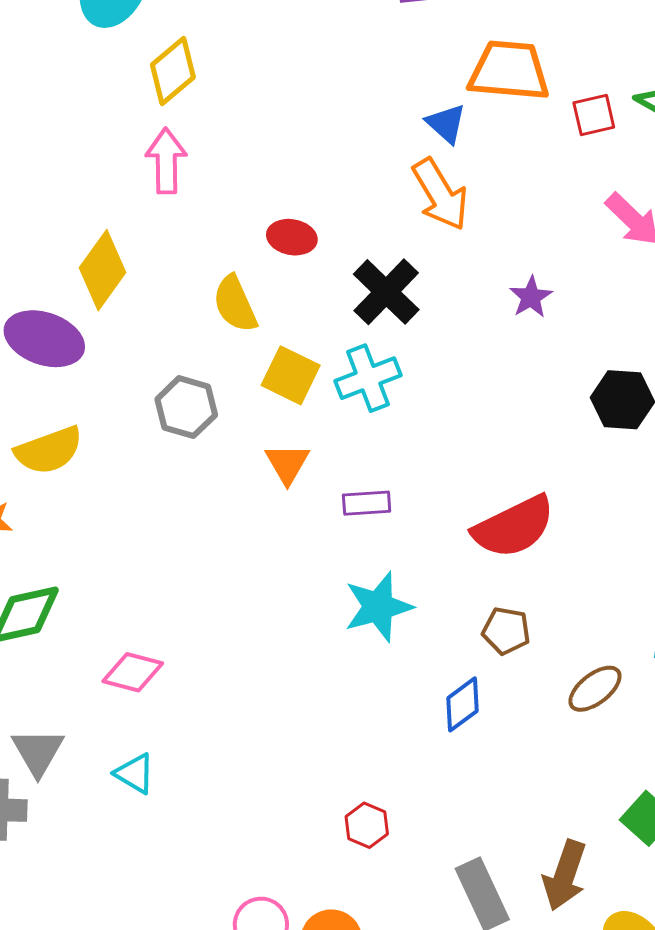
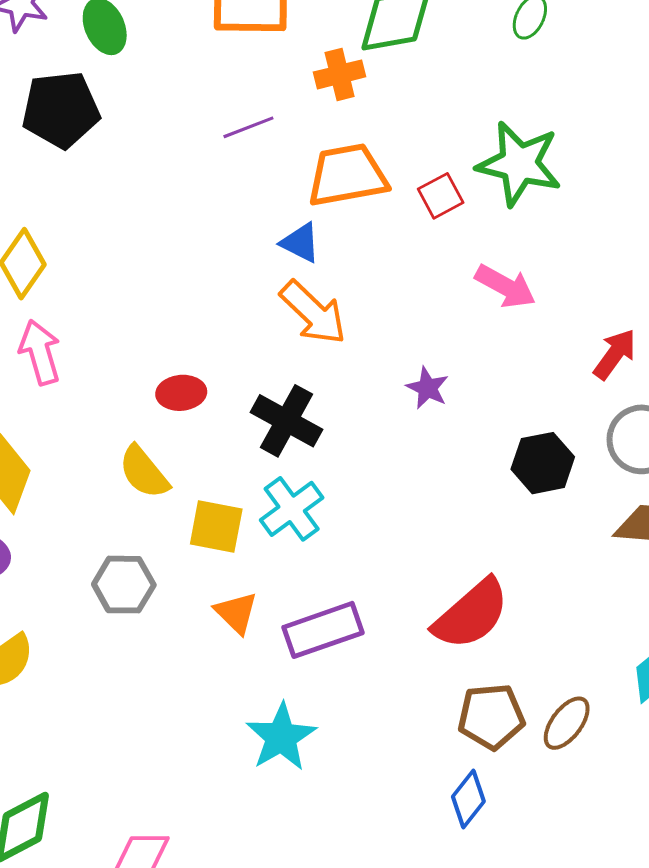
purple rectangle: (367, 503) -> (323, 630), size x1.6
cyan star: (378, 607) -> (281, 737), moved
brown pentagon: (506, 631) -> (491, 717), size x1.4
brown ellipse: (595, 689) -> (567, 723), moved

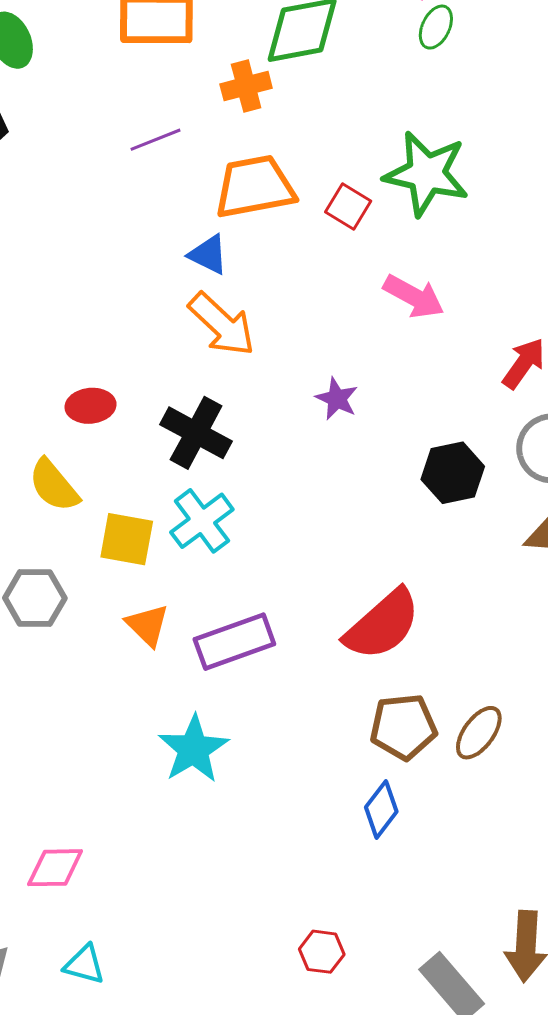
red square: (441, 196) -> (348, 206), turned -30

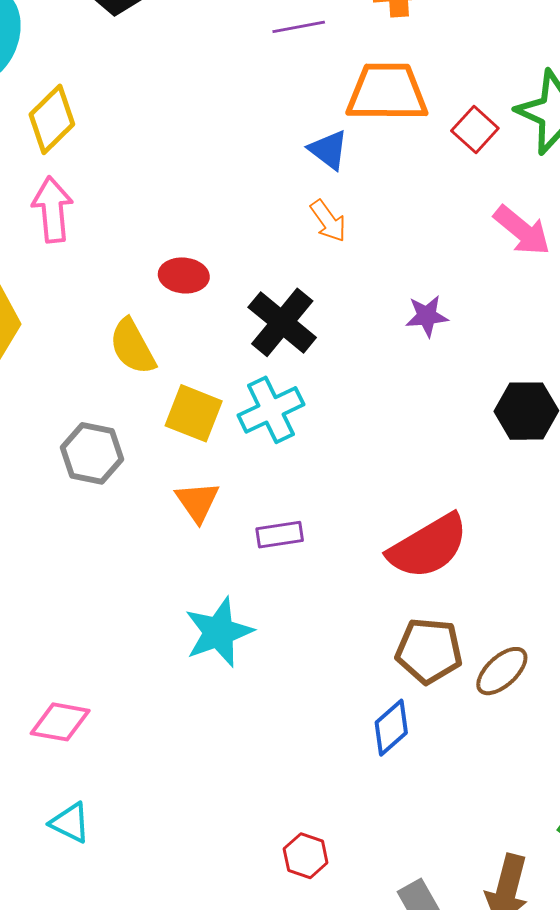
orange arrow: (222, 324) -> (328, 221), size x0.6
purple star: (337, 399) -> (427, 316), turned 30
purple rectangle: (234, 642) -> (280, 535), size x0.6

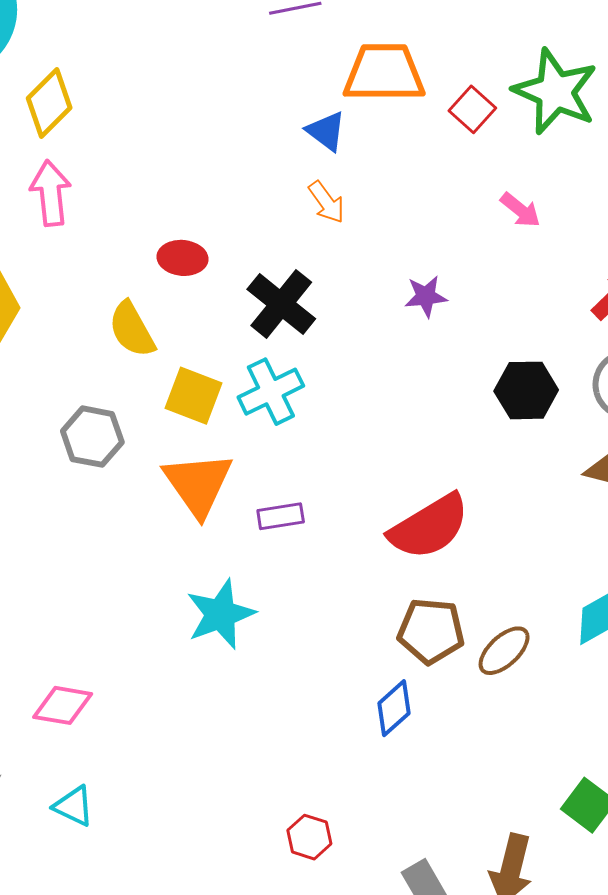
pink arrow: (522, 230) -> (520, 210), size x0.7
orange triangle: (197, 502) -> (198, 484), size x1.6

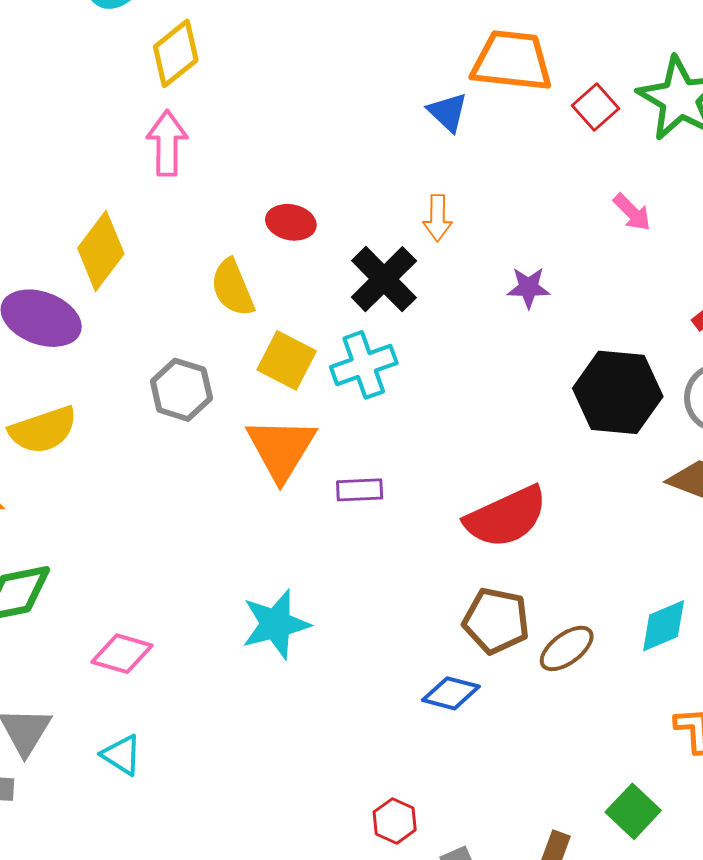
orange arrow: (326, 202) -> (438, 218), moved, turned 30
black hexagon: (526, 390) -> (618, 392), size x1.4
cyan star: (221, 614) -> (276, 624), moved
blue diamond: (394, 708) -> (451, 693), turned 50
red hexagon: (309, 837) -> (395, 821), moved

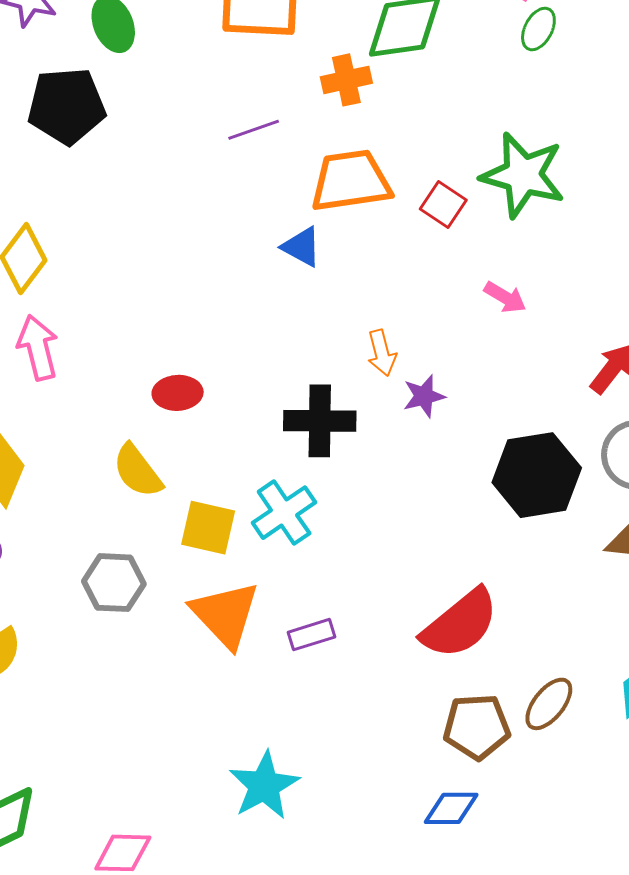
orange arrow: (438, 218) -> (382, 353), moved
black cross: (384, 279) -> (320, 421), moved, turned -30
brown ellipse: (567, 648) -> (549, 704), moved

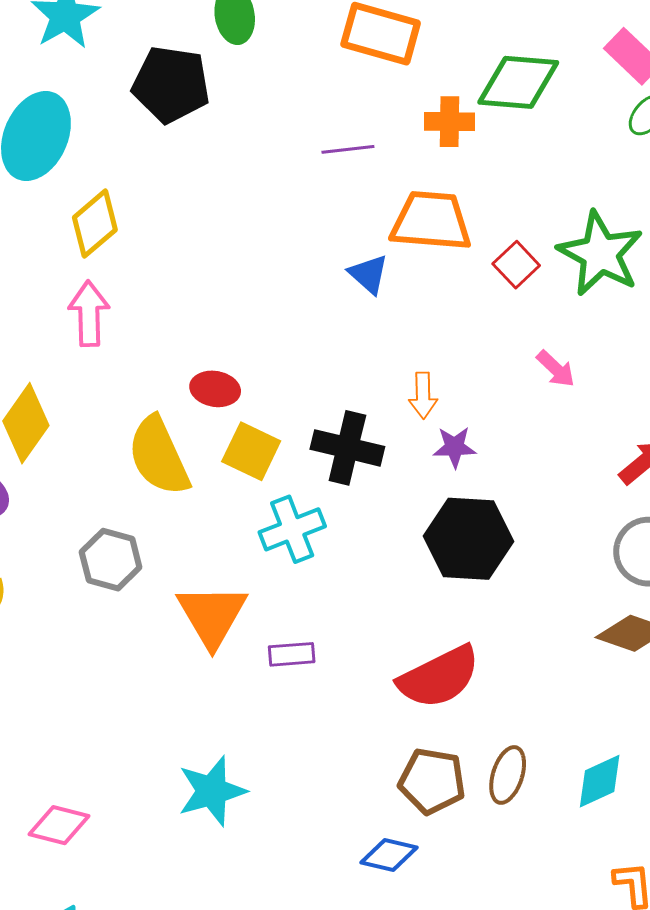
yellow semicircle: (138, 471) -> (159, 456), size x1.4
black hexagon: (537, 475) -> (468, 539), moved
yellow square: (208, 528) -> (251, 451), moved
brown ellipse: (549, 704) -> (508, 775), turned -34

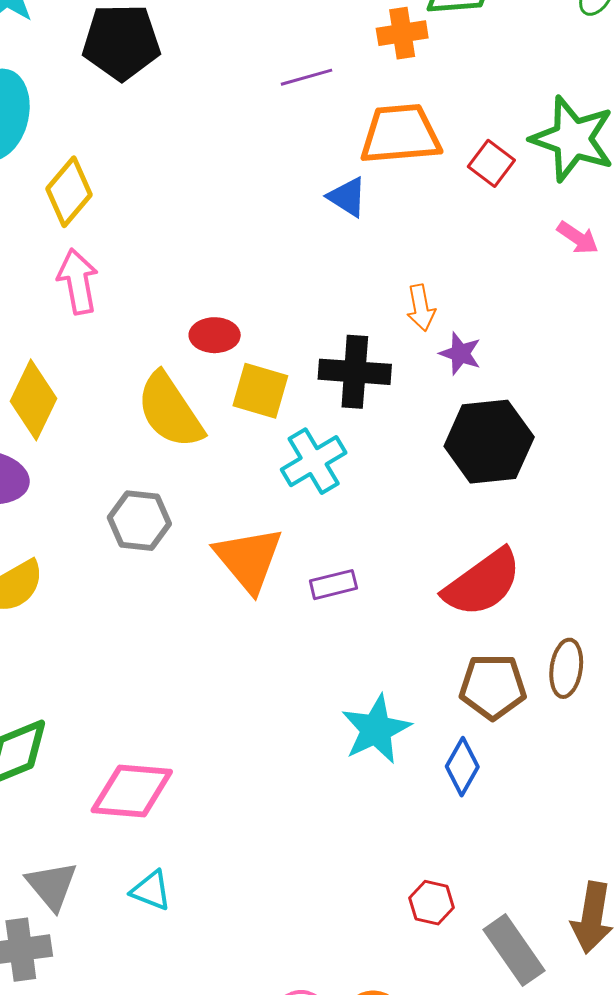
pink arrow: (556, 369) -> (578, 238), moved
purple star: (454, 447) -> (460, 353), turned 30
cyan star: (212, 791) -> (376, 729), moved
pink diamond: (59, 825) -> (132, 791), size x1.4
blue diamond: (389, 855) -> (462, 767), turned -64

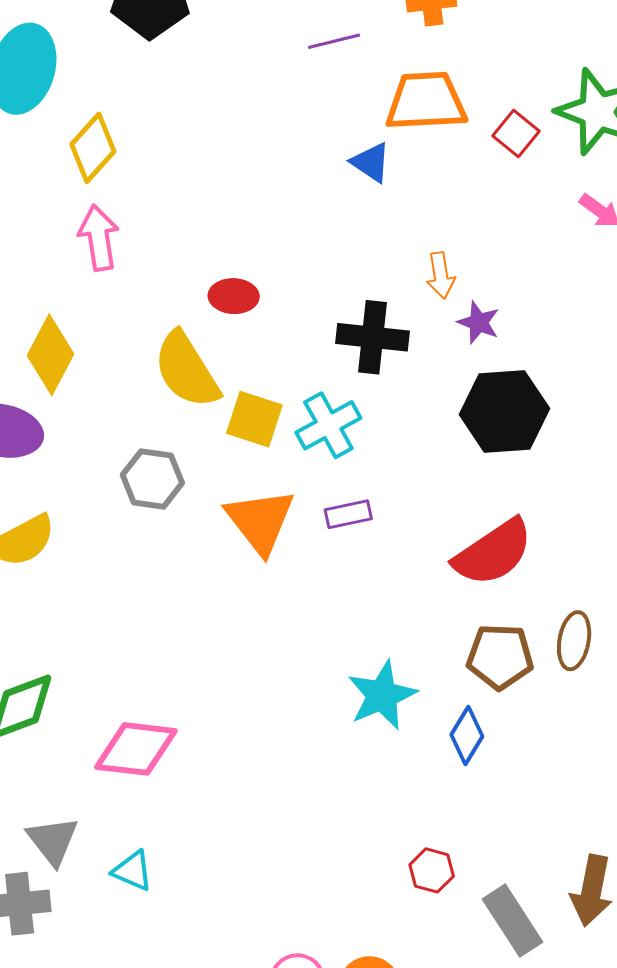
yellow square: (260, 391) -> (254, 419), moved
purple rectangle: (333, 585) -> (348, 514), moved
cyan triangle: (151, 890) -> (133, 871), moved

